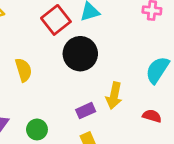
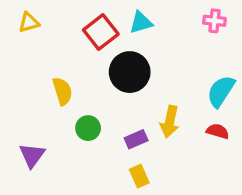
red semicircle: (152, 116) -> (218, 131), moved
green circle: (37, 129) -> (88, 128), moved

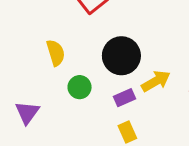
black circle: (130, 72) -> (121, 56), moved
yellow arrow: (170, 122) -> (156, 81), turned -132

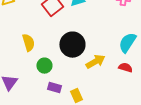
purple rectangle: (124, 98) -> (54, 88), moved, turned 40

